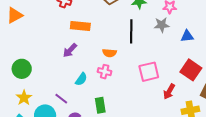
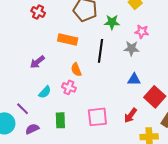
orange rectangle: (80, 26) -> (68, 39), moved
blue triangle: (187, 36) -> (134, 79), moved
orange semicircle: (109, 53) -> (76, 70), turned 56
pink square: (149, 72) -> (97, 117), moved

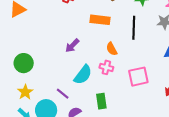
cyan semicircle: (45, 92) -> (83, 75), size x1.5
pink square: (97, 117) -> (138, 77), moved

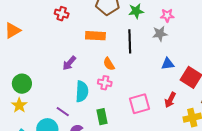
cyan semicircle: (83, 75) -> (82, 91), turned -30
pink square: (138, 77) -> (139, 104), moved
yellow star: (25, 92) -> (19, 105), moved

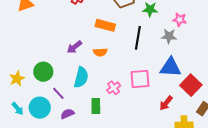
orange semicircle: (109, 64) -> (100, 52), moved, turned -72
blue triangle: (168, 64) -> (171, 67), size x1.6
pink cross: (105, 83) -> (114, 88), moved, turned 32
green circle: (22, 84) -> (43, 72), moved
pink square: (139, 104) -> (140, 79), moved

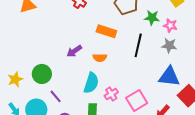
pink star: (180, 20) -> (170, 26), moved
cyan semicircle: (81, 77) -> (91, 83), moved
pink square: (140, 79) -> (137, 101), moved, turned -30

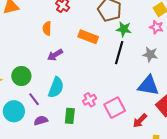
green star: (152, 18) -> (124, 29), moved
pink star: (170, 26) -> (156, 27), moved
orange semicircle: (100, 58) -> (47, 28), moved, turned 88
cyan semicircle: (91, 83) -> (56, 87), moved

